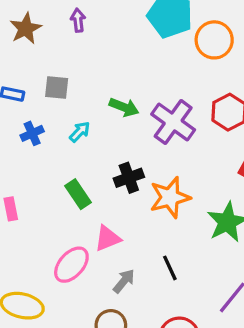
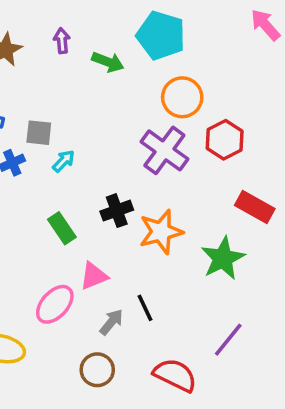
orange circle: (214, 40) -> (182, 97), moved
gray square: (57, 88) -> (39, 133), moved
green arrow: (124, 107) -> (108, 62), moved
black line: (170, 268) -> (145, 308), moved

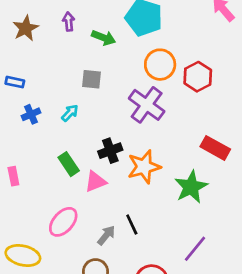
gray square: (39, 133) -> (91, 79), moved
red hexagon: (225, 140) -> (198, 77), moved
pink triangle: (94, 276) -> (96, 182), moved

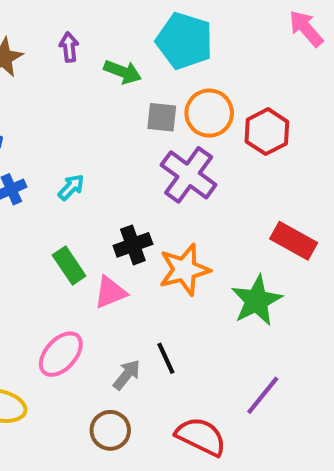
gray square: (91, 79) -> (162, 117), moved

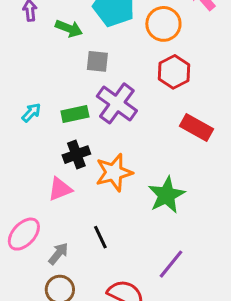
orange circle: (209, 113) -> (163, 24), moved
red rectangle: (294, 241) -> (196, 127), moved
green rectangle: (69, 266) -> (75, 114), moved, turned -68
gray arrow: (127, 375) -> (58, 254), moved

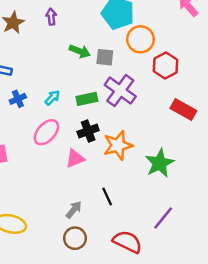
orange circle: (163, 24) -> (140, 39), moved
green arrow: (69, 28) -> (80, 51), moved
pink ellipse: (24, 234) -> (46, 132), moved

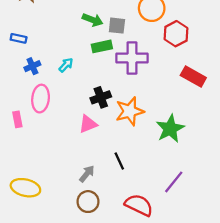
purple cross: (120, 91) -> (132, 58), turned -36
green rectangle: (87, 99) -> (102, 46), moved
pink ellipse: (46, 132) -> (41, 99), moved, turned -36

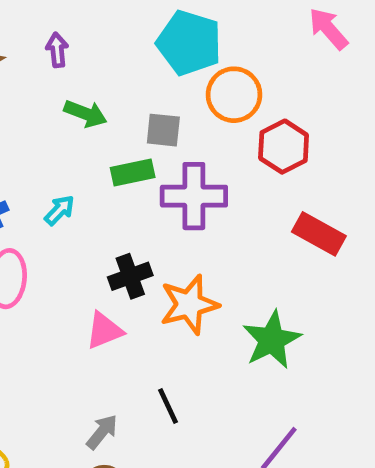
green arrow: (93, 20) -> (85, 114), moved

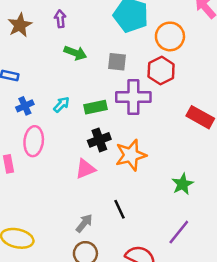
orange circle: (234, 95) -> (170, 36), moved
red hexagon: (284, 147) -> (161, 71), moved
green rectangle: (133, 173) -> (96, 107), moved
green star: (272, 340) -> (183, 184), moved, size x0.7

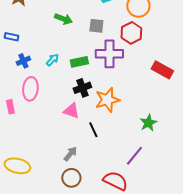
pink triangle: (85, 169) -> (71, 111), turned 42
black line: (119, 209) -> (93, 130), moved
purple line: (179, 232) -> (134, 156), moved

